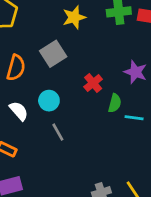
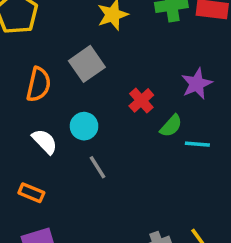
purple star: (135, 72) -> (197, 84), turned 30
green semicircle: (115, 103) -> (171, 126), turned 30

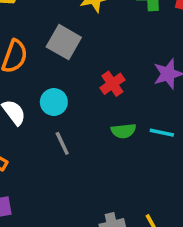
gray square: (87, 64) -> (64, 42), turned -32
green semicircle: (171, 126) -> (123, 131), moved, turned 35

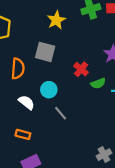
green semicircle: (123, 131) -> (98, 83), moved

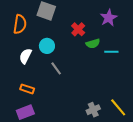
white semicircle: (26, 102) -> (25, 56), turned -105
orange rectangle: (23, 134) -> (27, 89), moved

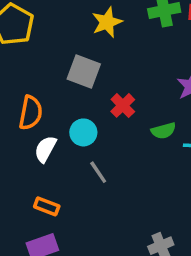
orange semicircle: (20, 24) -> (31, 113), moved
red cross: (78, 29) -> (123, 105), moved

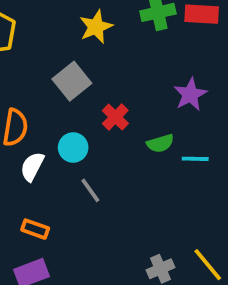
gray square: (84, 71) -> (72, 81), turned 32

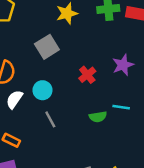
red cross: (115, 117) -> (87, 75), moved
green semicircle: (160, 143) -> (98, 117), moved

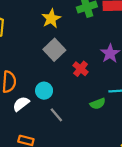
gray square: (47, 47) -> (54, 50), moved
white semicircle: (14, 99) -> (21, 104), turned 30

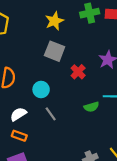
gray square: (54, 50) -> (55, 51), turned -30
white semicircle: (21, 104) -> (18, 114), moved

